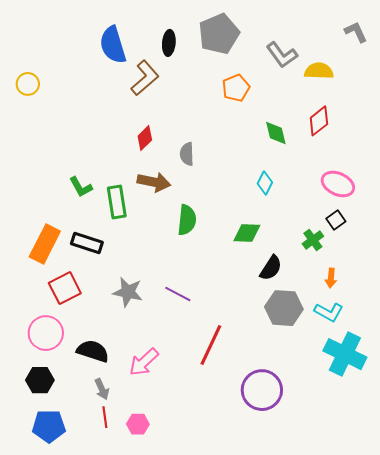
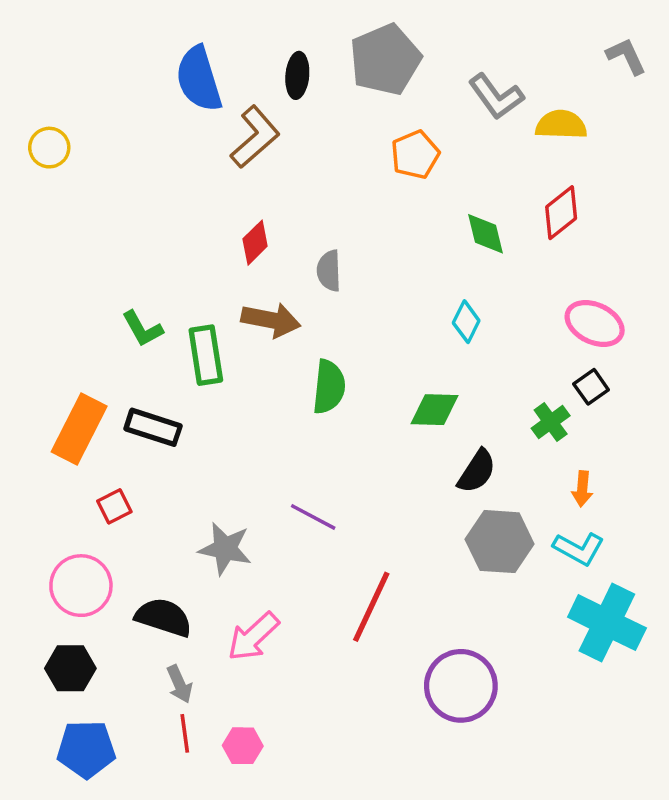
red square: (65, 288) -> (114, 506), size x0.6
gray star: (128, 292) -> (225, 549), moved

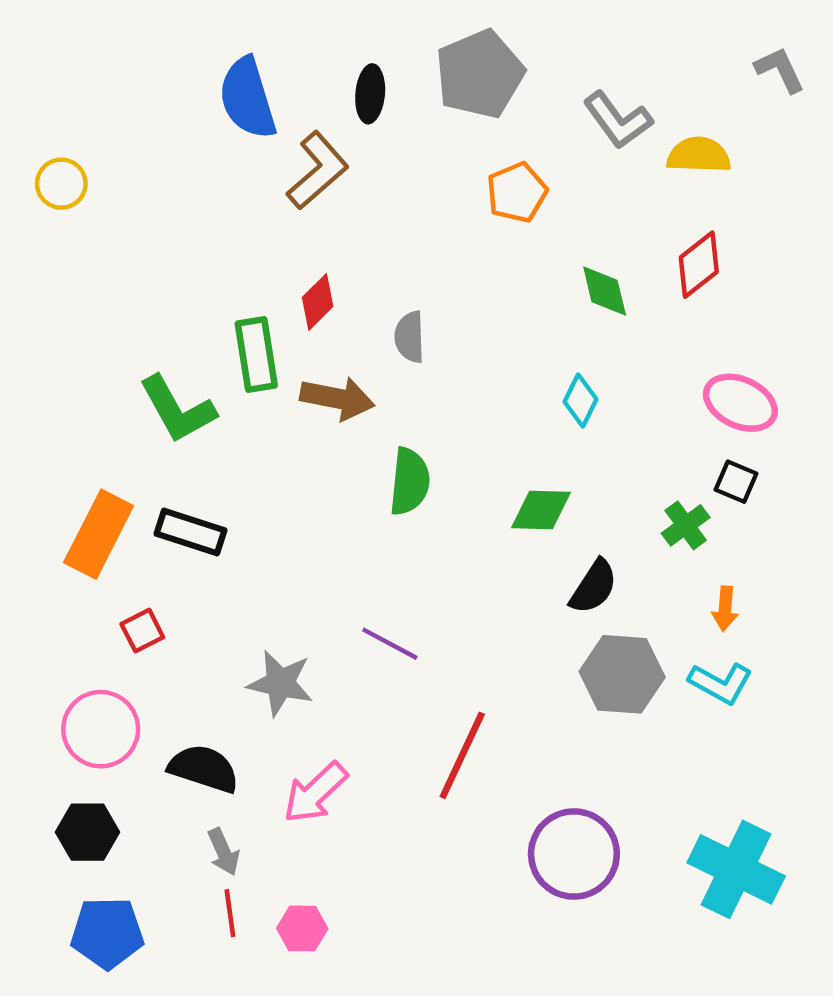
green L-shape: (142, 329) -> (177, 409), size x1.5
green rectangle: (206, 355) -> (256, 355), moved
black square: (591, 387) -> (736, 482), turned -32
cyan cross: (607, 623) -> (736, 869), moved

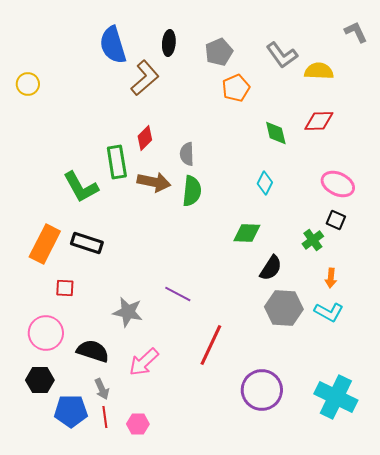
gray pentagon: (480, 74) -> (219, 52), moved, size x0.7
red diamond: (699, 265) -> (319, 121), turned 36
green semicircle: (410, 482) -> (192, 191), moved
red square: (142, 631) -> (65, 288), turned 30
blue pentagon: (107, 933) -> (71, 411), moved

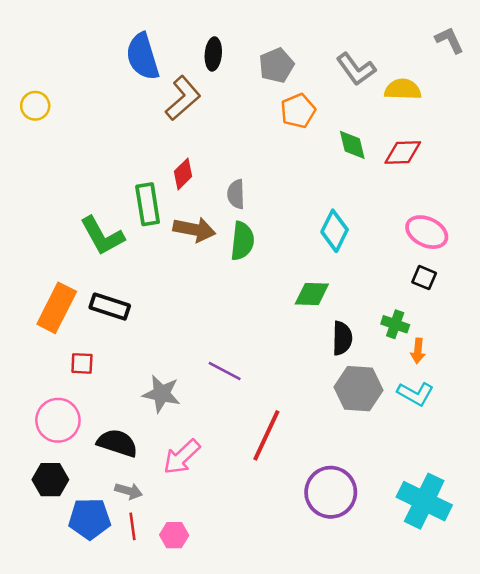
green diamond: (276, 133) -> (352, 145), moved
cyan diamond: (265, 183) -> (335, 231), size x1.4
green cross: (313, 240) -> (395, 324), moved, turned -35
black semicircle: (271, 268) -> (342, 338), turned -32
gray arrow: (102, 389) -> (129, 491), turned -50

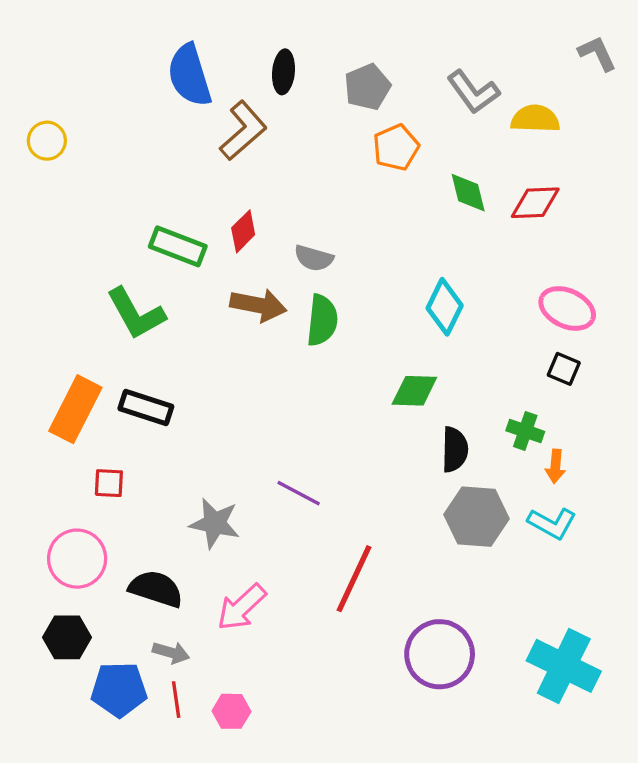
gray semicircle: (236, 194) -> (314, 258), turned -72
green rectangle: (148, 204) -> (178, 246), moved, turned -60

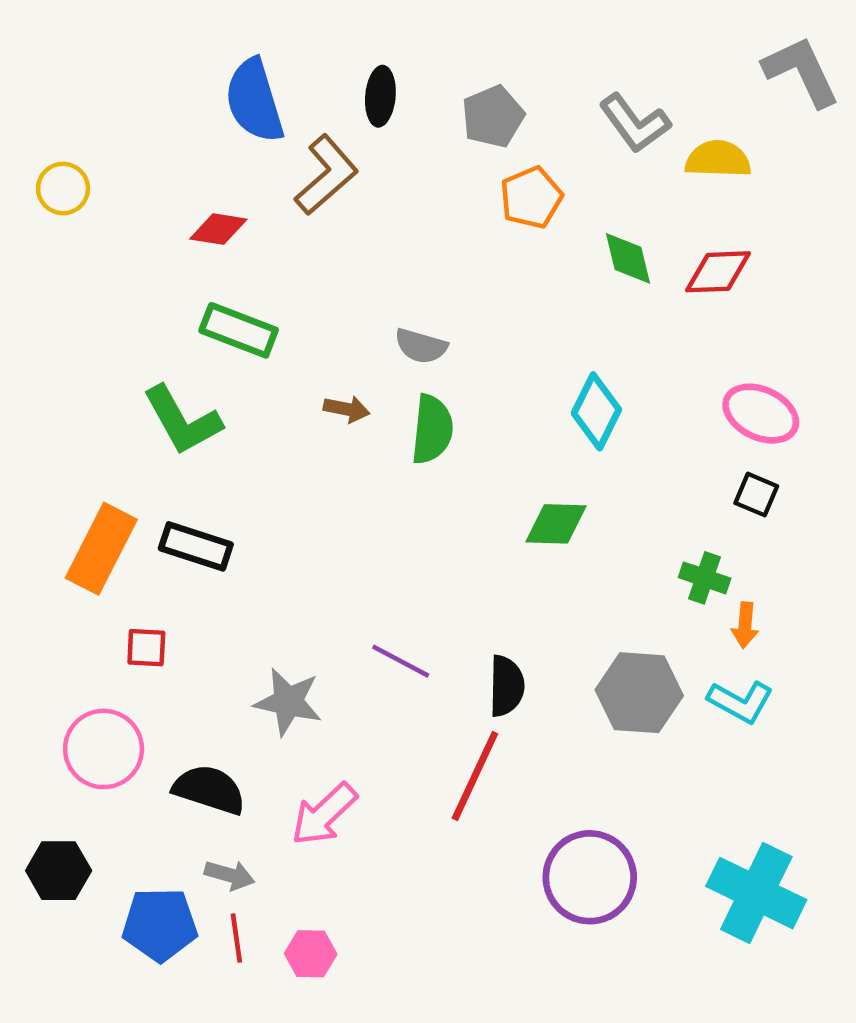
gray L-shape: (597, 53) -> (801, 71), size x1.5
red diamond: (243, 231) -> (218, 229), moved, turned 54
brown arrow: (258, 305) -> (347, 409), size x0.6
black semicircle: (455, 449) -> (506, 686), moved
black hexagon: (67, 637) -> (59, 871), moved

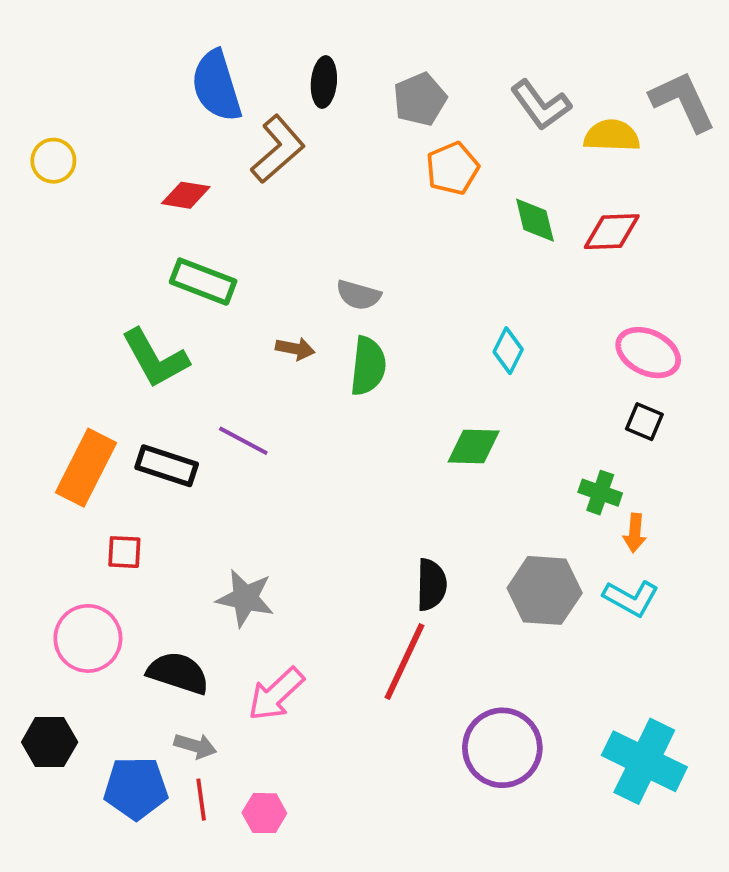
gray L-shape: (801, 71) -> (683, 101), moved
cyan diamond: (596, 411) -> (508, 351), size x0.7
purple line: (401, 661) -> (243, 441), moved

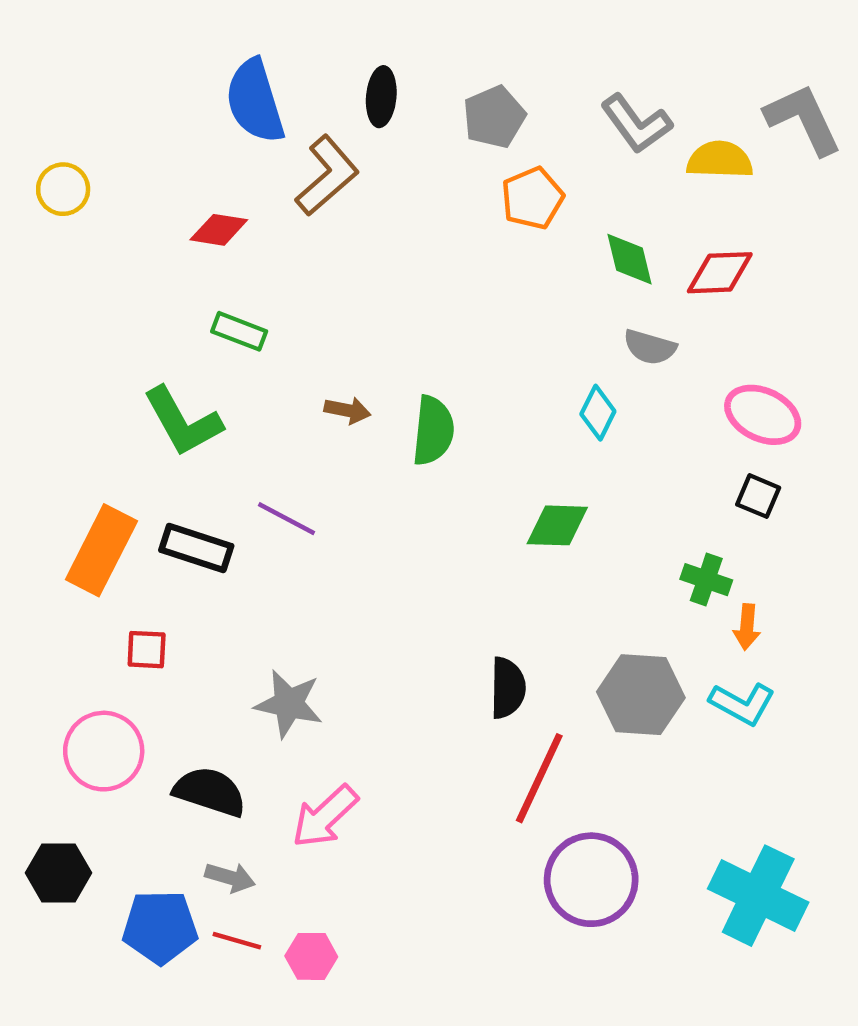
green rectangle: (203, 282) -> (239, 331), size x0.7
gray semicircle: (358, 295) -> (650, 347), moved
red line: (405, 661) -> (539, 778), moved
red line: (201, 800) -> (237, 941), turned -66

